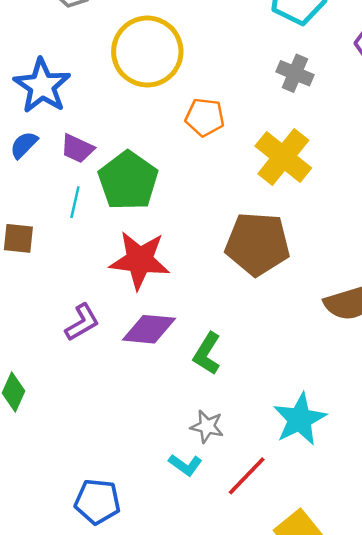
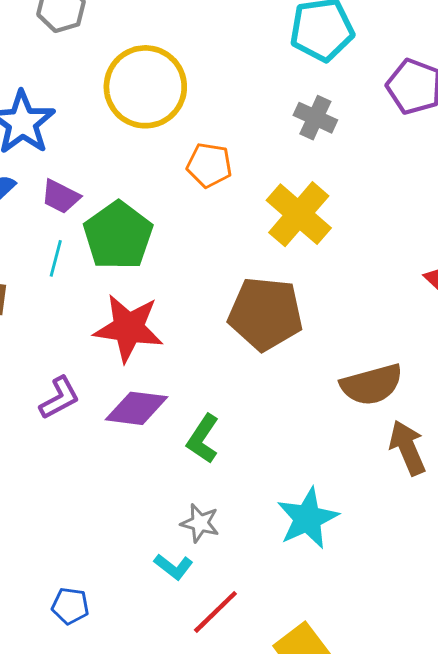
red line: (247, 476) -> (215, 612), moved
blue pentagon: (97, 502) -> (70, 606), size x0.7

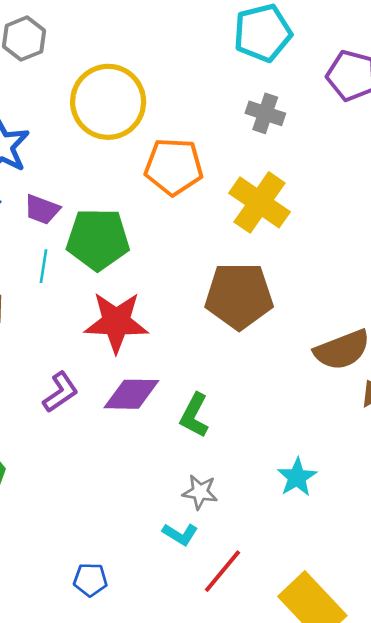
orange pentagon: (209, 165) -> (174, 167), size x1.4
green pentagon: (118, 236) -> (98, 239), turned -30
cyan star: (308, 518) -> (297, 477), size x0.7

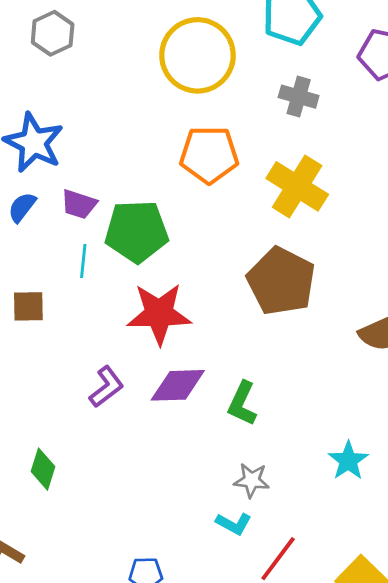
yellow circle: (108, 102) -> (197, 55), moved
brown pentagon: (239, 296) -> (281, 281), turned 30

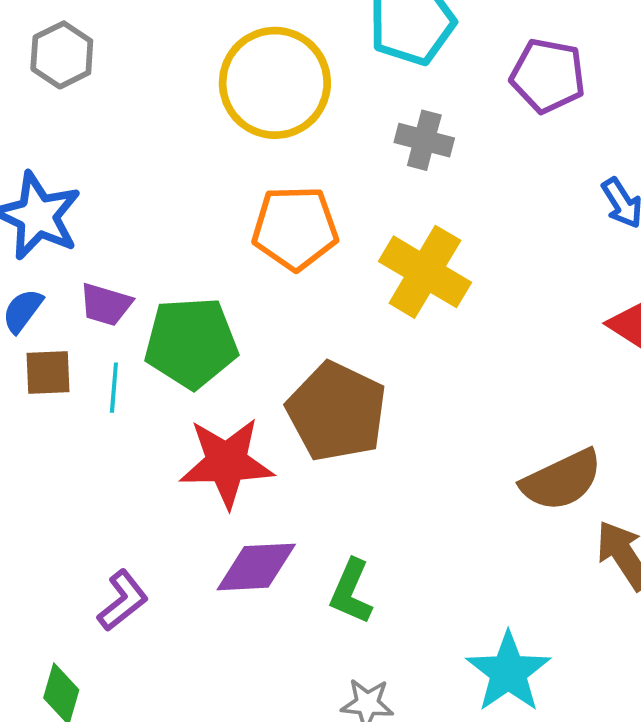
brown pentagon: (281, 281) -> (337, 412), moved
brown square: (28, 306) -> (48, 373), moved
purple L-shape: (106, 387) -> (123, 601), moved
cyan star: (348, 461) -> (508, 672), size x1.4

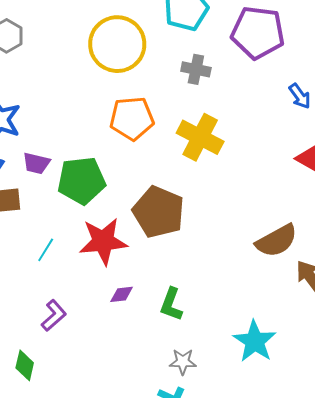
purple pentagon: (548, 76) -> (258, 33), size x1.4
cyan line: (114, 388) -> (46, 250), moved, turned 30
purple diamond: (256, 567) -> (122, 294), size x0.6

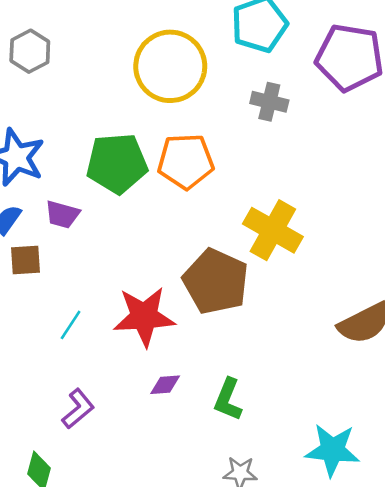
yellow cross: (200, 137) -> (273, 230), moved
green pentagon: (82, 181) -> (117, 163), moved
cyan star: (255, 341) -> (332, 450), turned -30

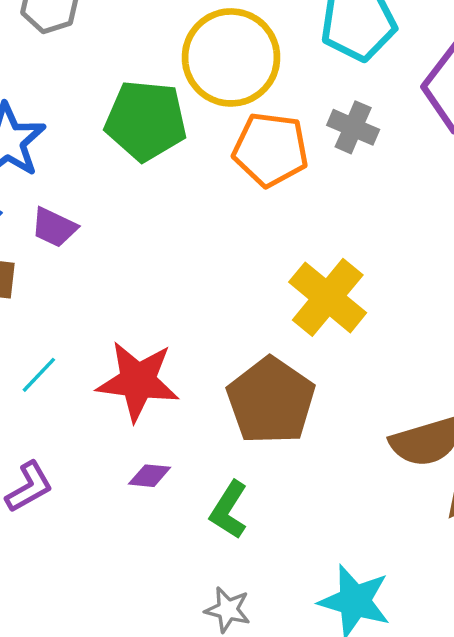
orange pentagon: (186, 161) -> (271, 149), moved
green pentagon: (117, 163) -> (146, 120), moved
brown pentagon: (216, 281) -> (271, 401), moved

